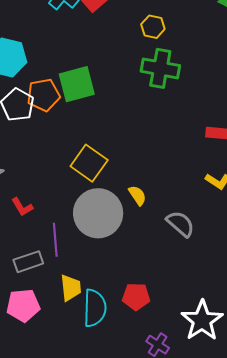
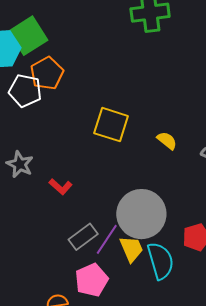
green square: (77, 84) -> (28, 36), moved
gray circle: (98, 213) -> (141, 214), moved
purple line: (55, 240) -> (107, 239), moved, turned 56

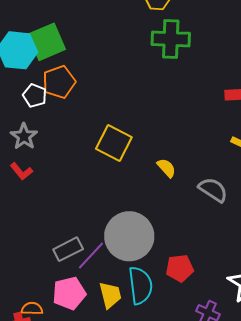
white pentagon: (25, 91) -> (35, 96), size x0.7
gray star: (20, 164) -> (24, 136), moved
red L-shape: (61, 187) -> (21, 171), moved
yellow trapezoid: (131, 249) -> (110, 295), moved

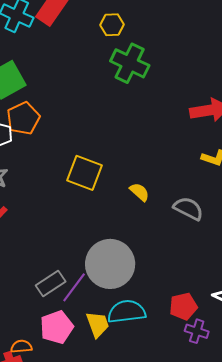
green cross: (171, 39) -> (130, 63), turned 30
red pentagon: (180, 268) -> (183, 306), moved
cyan semicircle: (140, 285) -> (127, 312), turned -84

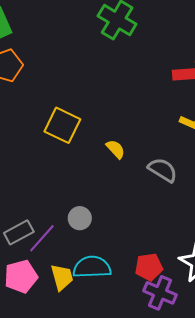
gray circle: (110, 264) -> (80, 218), size x0.5
purple cross: (197, 331) -> (160, 293), size x1.4

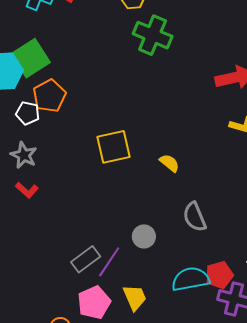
yellow square: (62, 125) -> (114, 147), turned -30
gray semicircle: (163, 170) -> (195, 217), moved, turned -136
cyan semicircle: (92, 267) -> (191, 279), moved

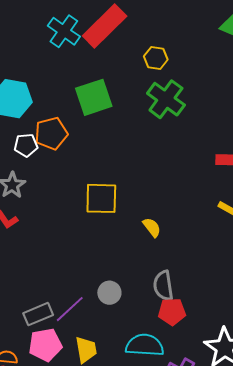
green square: (31, 58) -> (94, 97), moved
white pentagon: (28, 113) -> (26, 145), turned -30
gray rectangle: (86, 259) -> (38, 314), moved
red pentagon: (219, 275) -> (172, 312), moved

